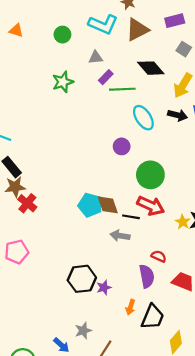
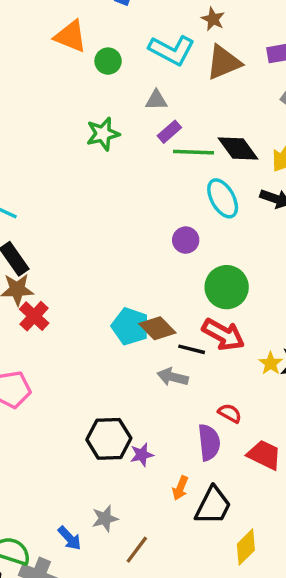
orange triangle: (16, 30) -> (71, 36), moved, size x1.5
black diamond: (151, 68) -> (238, 148), moved
brown diamond: (108, 205) -> (157, 328), turned -30

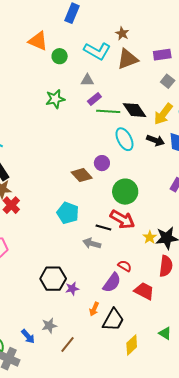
brown diamond: (157, 328) -> (82, 175), moved
purple semicircle: (209, 442) -> (112, 283), turned 40

